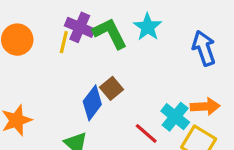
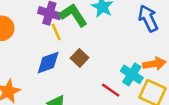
yellow line: (64, 42) -> (56, 32), moved, turned -30
blue diamond: (92, 103) -> (48, 63), moved, turned 40

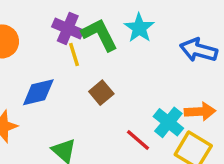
blue arrow: (148, 18) -> (199, 50), turned -56
blue diamond: (48, 63) -> (38, 92), moved

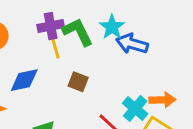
purple cross: (68, 28) -> (51, 26), turned -35
blue arrow: (199, 50) -> (132, 44), moved
brown square: (101, 93) -> (78, 82), turned -30

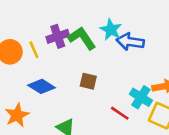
yellow line: (55, 48) -> (34, 50), moved
blue diamond: (24, 80) -> (41, 86), turned 52

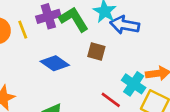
brown square: (88, 81) -> (96, 52), moved
blue diamond: (41, 86) -> (55, 63), moved

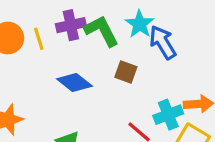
blue arrow: (125, 25) -> (163, 42), turned 44
cyan cross: (134, 84) -> (168, 115), turned 30

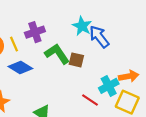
green L-shape: (101, 31) -> (57, 54), moved
blue diamond: (74, 83) -> (20, 67), moved

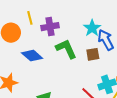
yellow line: (14, 44) -> (30, 18), moved
brown square: (76, 60) -> (93, 54), moved, turned -32

